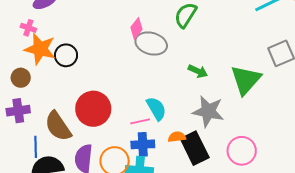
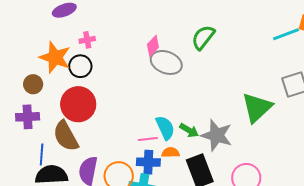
pink cross: (28, 28) -> (87, 40), moved, turned -35
green arrow: (198, 71) -> (189, 130), moved
red circle: (93, 109) -> (78, 104), moved
orange semicircle: (177, 137) -> (171, 152), moved

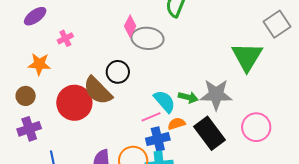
orange star: (55, 57) -> (39, 64), size x0.7
black circle: (80, 66) -> (118, 72), moved
brown semicircle: (66, 136) -> (98, 91), moved

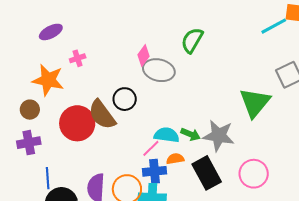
orange star: (39, 64) -> (48, 80), size x1.4
cyan semicircle: (164, 101) -> (167, 135), turned -50
pink line: (151, 117) -> (151, 148), turned -30

